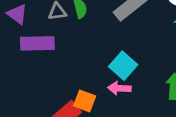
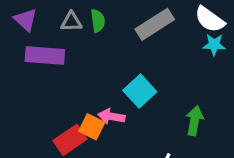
pink arrow: (119, 88) -> (111, 116), moved

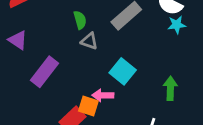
purple triangle: (26, 20) -> (18, 40), moved
gray triangle: (71, 22) -> (89, 41), moved, turned 30
purple rectangle: (45, 56) -> (44, 72), moved, turned -48

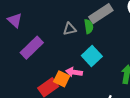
green semicircle: (80, 20) -> (89, 26), moved
gray triangle: (89, 41) -> (70, 29), turned -40

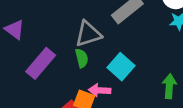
green semicircle: (89, 26) -> (82, 58), moved
gray triangle: (70, 29) -> (88, 34), size x1.5

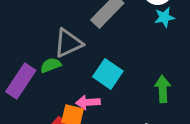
green semicircle: (82, 58) -> (51, 65), moved, turned -90

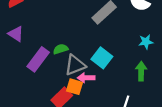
cyan star: (164, 17) -> (146, 42), moved
gray triangle: (68, 43) -> (75, 65), moved

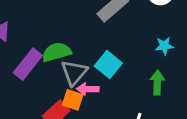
green semicircle: (61, 49) -> (57, 52), size x1.5
gray triangle: (75, 65) -> (74, 73), turned -30

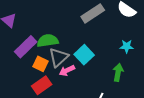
pink arrow: (88, 89) -> (67, 71), turned -35
orange square: (73, 100) -> (40, 64), moved

